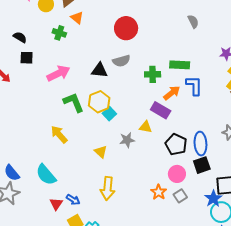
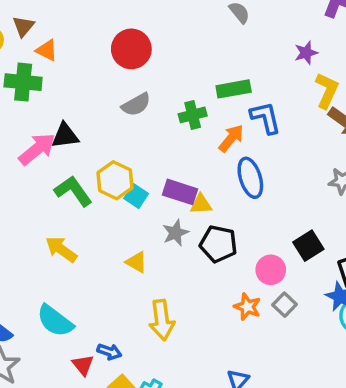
green cross: (59, 33) -> (23, 82), size x1.5
black triangle: (99, 70) -> (65, 136), moved
purple rectangle: (161, 110) -> (180, 192), moved
black pentagon: (176, 144) -> (218, 244), moved
blue ellipse: (200, 144) -> (250, 178), moved

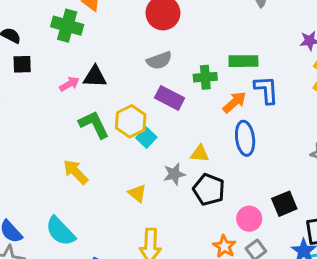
pink arrow: (37, 149) -> (69, 84), size x0.6
purple rectangle: (180, 192) -> (170, 98), moved

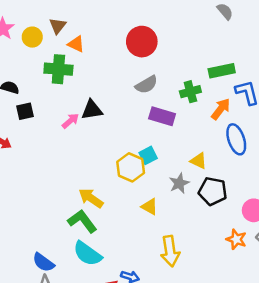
yellow hexagon: (131, 121) -> (131, 167), moved
green L-shape: (94, 124) -> (82, 221), moved
cyan square: (146, 138) -> (148, 155), turned 30
yellow triangle: (200, 154) -> (199, 161), turned 30

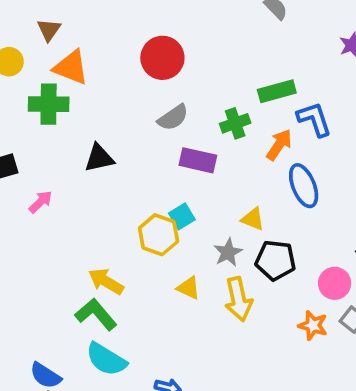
brown triangle: (58, 26) -> (49, 30), moved
orange triangle: (76, 44) -> (71, 67), size x1.5
pink arrow: (70, 121) -> (41, 202), moved
yellow arrow: (170, 251) -> (238, 299), moved

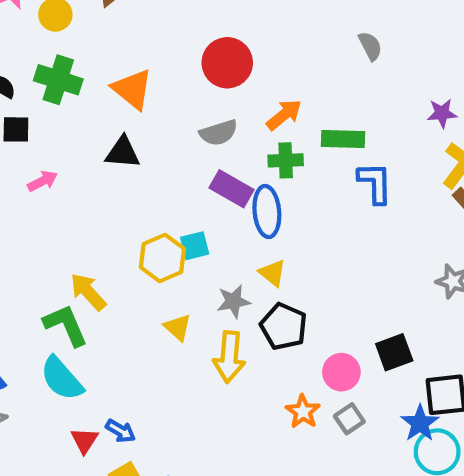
orange triangle: (71, 67) -> (132, 89), moved
green cross: (49, 104) -> (58, 80), moved
orange arrow: (279, 145) -> (284, 115), moved
blue ellipse: (304, 186) -> (267, 212), moved

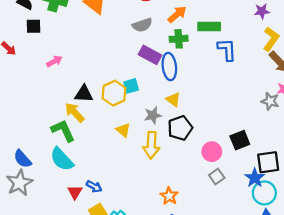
black triangle: (123, 152) -> (84, 94), moved
pink arrow: (43, 181) -> (54, 61), moved
black pentagon: (284, 326) -> (180, 128), turned 30
orange star: (303, 412) -> (169, 196), moved

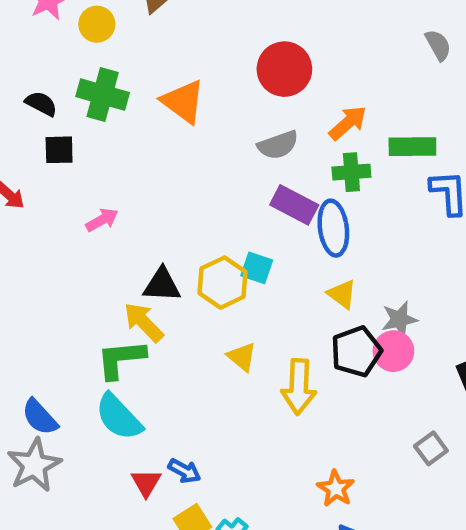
cyan square: (131, 86) -> (257, 268), turned 35
gray star: (153, 115) -> (399, 319), moved
green L-shape: (63, 131) -> (121, 359), turned -70
pink circle: (212, 152) -> (393, 351), moved

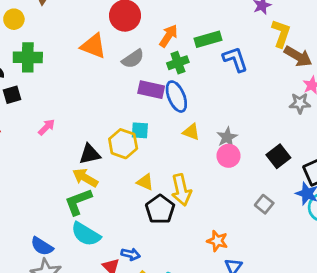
orange triangle: (183, 102) -> (93, 46), moved
black pentagon: (356, 351) -> (160, 209), moved

